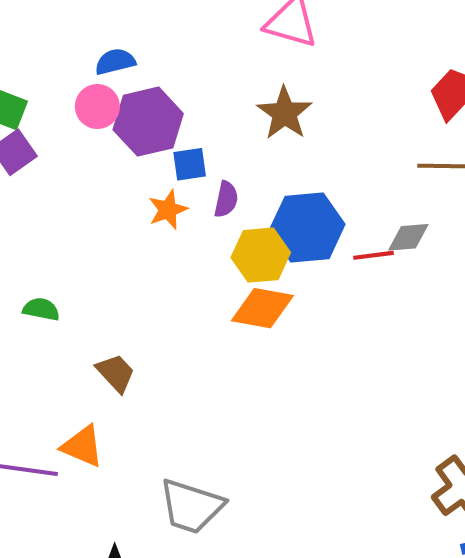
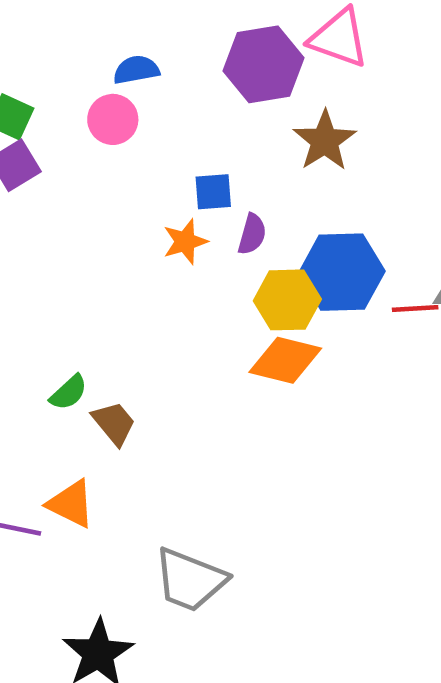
purple hexagon: (148, 122) -> (264, 64), moved
green semicircle: (41, 309) -> (69, 393), moved, turned 123

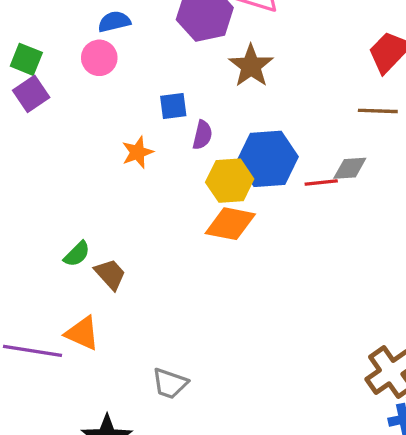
orange star: (185, 242) -> (138, 152), moved
gray trapezoid: (190, 580) -> (170, 383), size x0.7

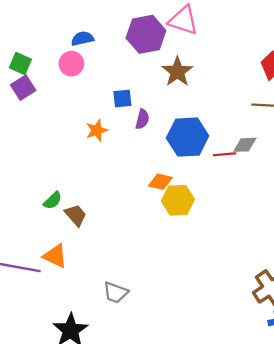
yellow hexagon: (230, 181) -> (178, 200), moved
orange diamond: (230, 224) -> (160, 182), size x0.7

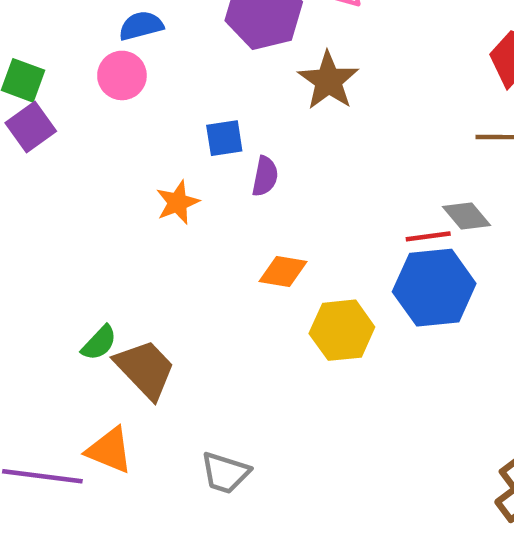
blue hexagon: (188, 137) -> (434, 288), moved
gray diamond: (245, 145) -> (467, 216), turned 55
orange diamond: (160, 182) -> (283, 271), moved
brown trapezoid: (76, 215) -> (145, 369), size x1.4
gray trapezoid: (116, 293) -> (225, 473), moved

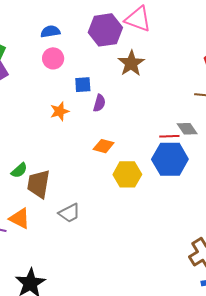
pink circle: (122, 75) -> (53, 58), moved
brown trapezoid: (145, 369) -> (39, 184), turned -132
gray trapezoid: (225, 473) -> (69, 213), moved, turned -50

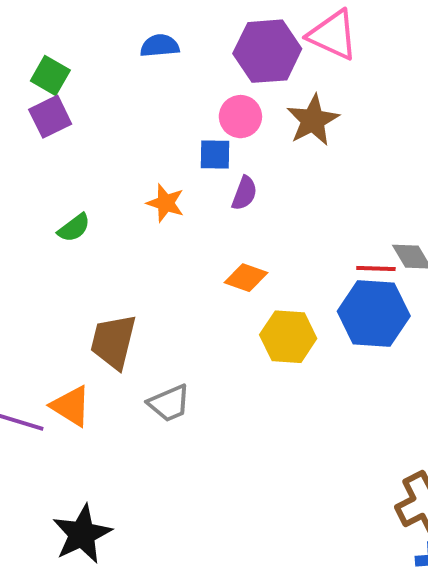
pink circle: (53, 58) -> (240, 117), moved
orange star: (60, 111) -> (165, 203), turned 30
green semicircle: (19, 170) -> (74, 228), moved

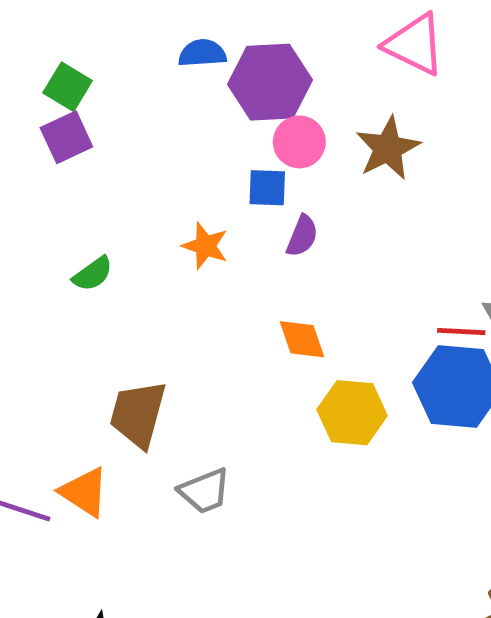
purple hexagon: (267, 51) -> (270, 82), moved
orange diamond: (246, 278) -> (302, 339), turned 51

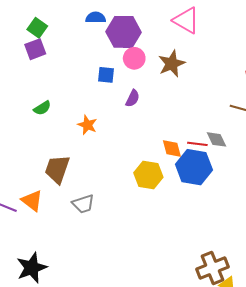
blue square: (267, 188) -> (106, 75), moved
orange star: (205, 246) -> (87, 125), moved
orange diamond: (302, 339) -> (172, 148), moved

